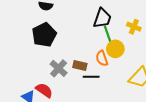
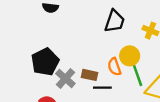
black pentagon: (44, 35) -> (45, 62), moved
green line: (108, 35) -> (137, 75), moved

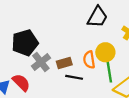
brown rectangle: (90, 75) -> (64, 63), turned -40

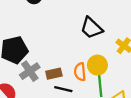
black trapezoid: (97, 17) -> (91, 28), turned 100

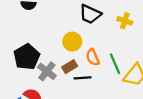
yellow circle: (97, 65) -> (72, 42), moved

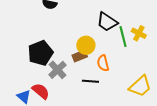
green line: (115, 64) -> (123, 37), moved
brown rectangle: (70, 67) -> (80, 56), moved

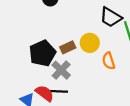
brown rectangle: (80, 56) -> (68, 47), moved
black line: (90, 81) -> (59, 91), moved

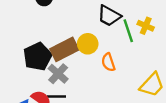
brown rectangle: (68, 47) -> (64, 49), size x1.6

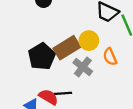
gray cross: (58, 74) -> (83, 67), moved

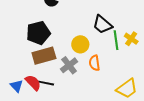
brown rectangle: (67, 48) -> (44, 56), moved
black pentagon: (42, 56) -> (38, 33), moved

